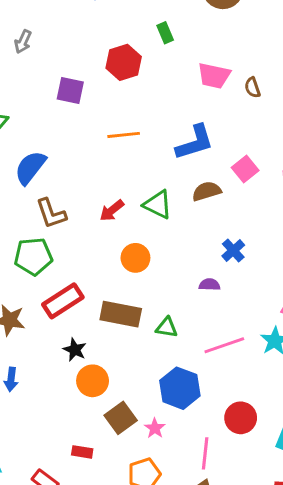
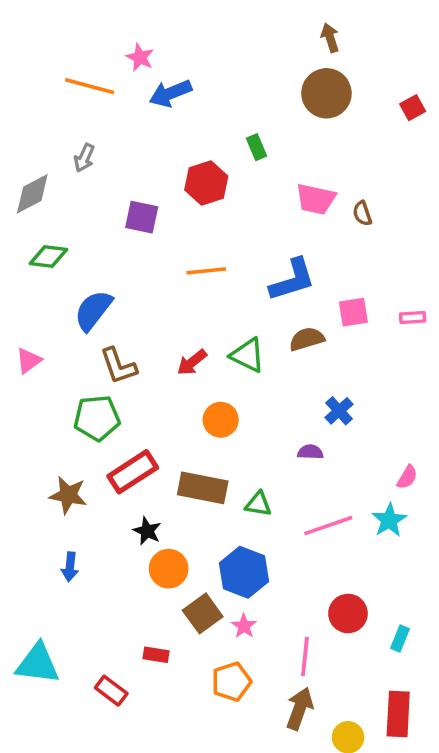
pink square: (245, 169) -> (353, 312), turned 30
blue hexagon: (180, 388) -> (244, 572), moved

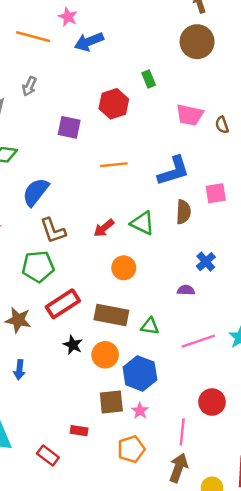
brown semicircle: (307, 339) -> (183, 212), turned 110
orange circle: (169, 569) -> (105, 355), moved
brown square: (203, 613) -> (111, 402), turned 30

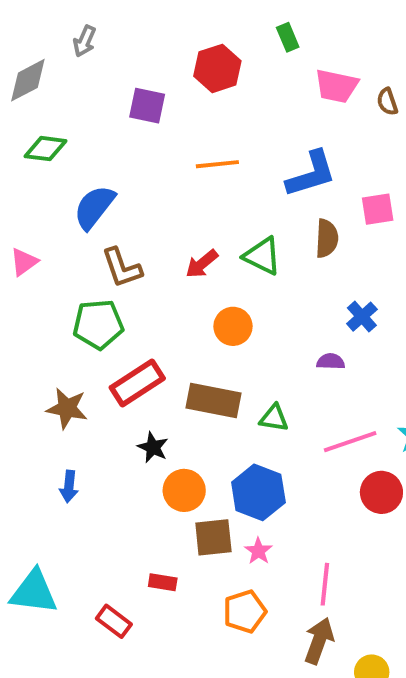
green rectangle: (149, 79) -> (288, 37), moved
orange circle: (105, 355) -> (184, 490), moved
red circle: (212, 402) -> (381, 492), moved

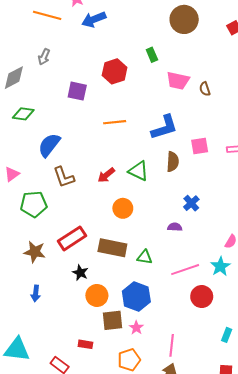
green pentagon: (98, 324) -> (34, 204), moved

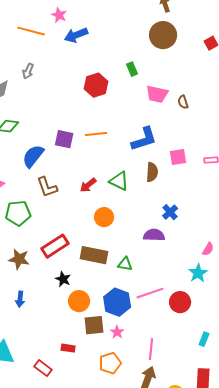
purple square: (77, 91) -> (64, 139), moved
purple semicircle: (175, 227) -> (154, 235), size x1.5
pink line: (185, 270) -> (150, 293), moved

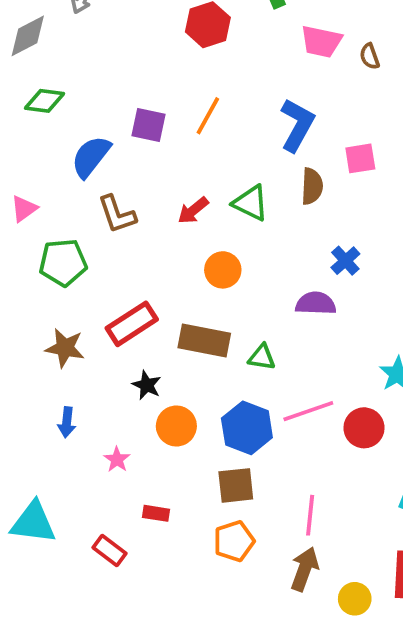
orange line: (96, 134) -> (208, 116), turned -55
blue L-shape: (144, 139) -> (297, 125), turned -44
brown square: (94, 325) -> (236, 485), moved
pink star: (117, 332) -> (117, 459), moved

